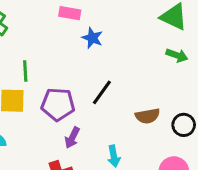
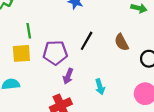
brown semicircle: (148, 116) -> (122, 42), moved, turned 78

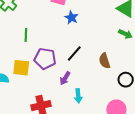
yellow square: (21, 53) -> (21, 68), moved
purple arrow: (68, 76) -> (65, 78), moved

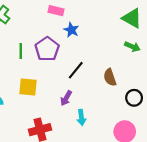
purple pentagon: (45, 59) -> (47, 49), moved, turned 30
yellow square: (21, 68) -> (28, 87), moved

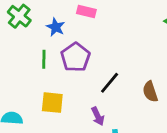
blue star: (71, 30) -> (56, 27), moved
purple arrow: (66, 98) -> (98, 116), turned -56

